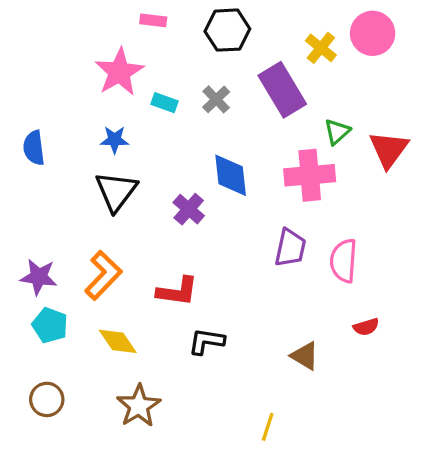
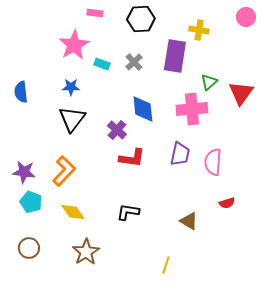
pink circle: (373, 33) -> (246, 17), moved, size x0.7
yellow cross: (321, 48) -> (199, 30), turned -30
purple rectangle: (282, 90) -> (175, 56), turned 40
red L-shape: (177, 291) -> (132, 158), moved

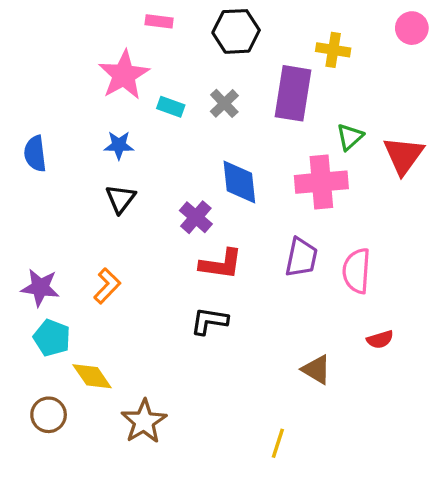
black triangle: (72, 119) -> (121, 199), size x0.7
orange L-shape: (64, 171) -> (107, 286), size x0.7
yellow diamond: (73, 212) -> (92, 376), moved
black L-shape: (128, 212) -> (209, 321), moved

